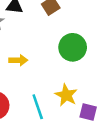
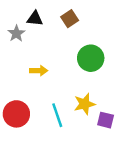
yellow star: (66, 95) -> (84, 104), turned 30

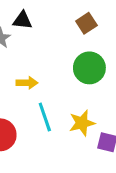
brown square: (70, 19) -> (86, 23), moved
cyan line: (57, 115) -> (45, 117), moved

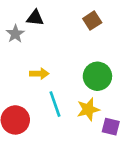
green circle: (89, 68) -> (97, 76), moved

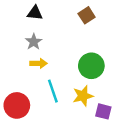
gray star: (15, 34) -> (34, 42), moved

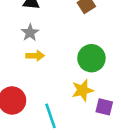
cyan line: (53, 91) -> (50, 116), moved

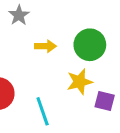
yellow arrow: (35, 56) -> (46, 46), moved

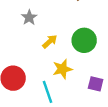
yellow arrow: (46, 46) -> (50, 41), turned -42
yellow star: (79, 82) -> (62, 69), moved

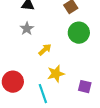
green circle: (84, 40) -> (79, 33), moved

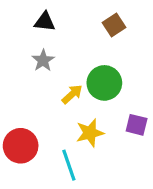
green circle: (79, 33) -> (104, 83), moved
purple square: (85, 87) -> (137, 125), moved

